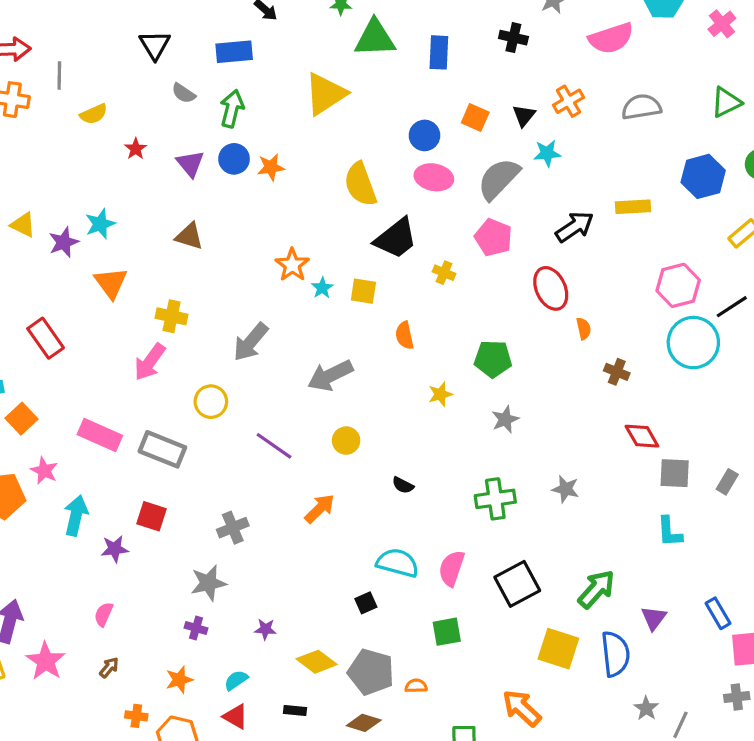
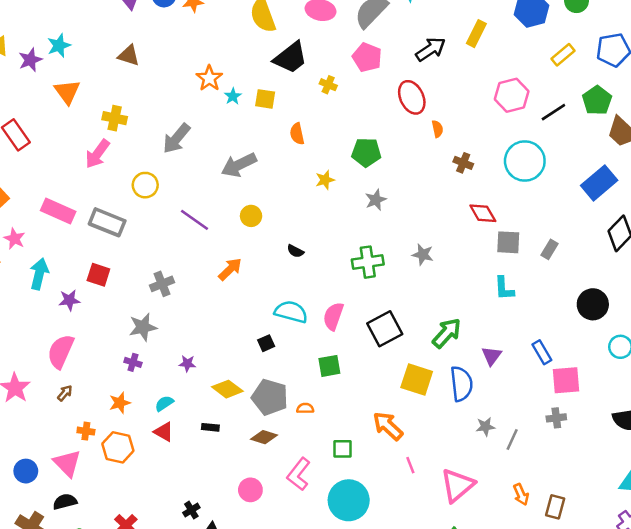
yellow rectangle: (633, 207) -> (476, 34), turned -60
cyan circle: (693, 343) -> (525, 161), moved
pink semicircle: (104, 614) -> (61, 351), size x1.8
gray star: (646, 708) -> (485, 427), turned 30

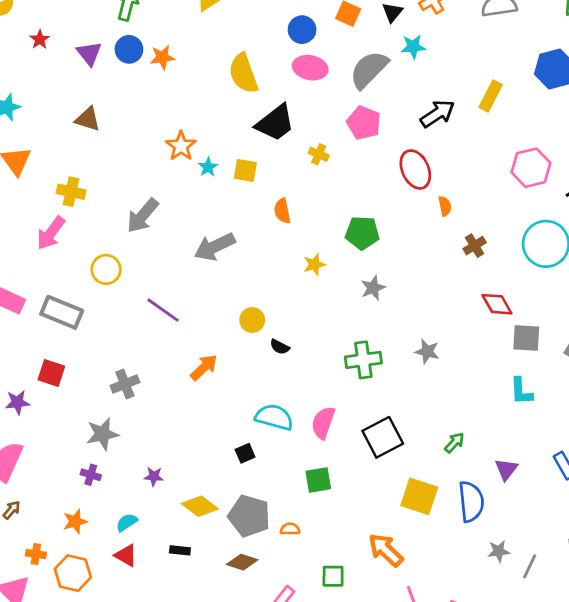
brown cross: (463, 163) -> (475, 246), turned 36
yellow circle: (251, 216) -> (252, 320), moved
green arrow: (447, 333) -> (454, 443), size x0.6

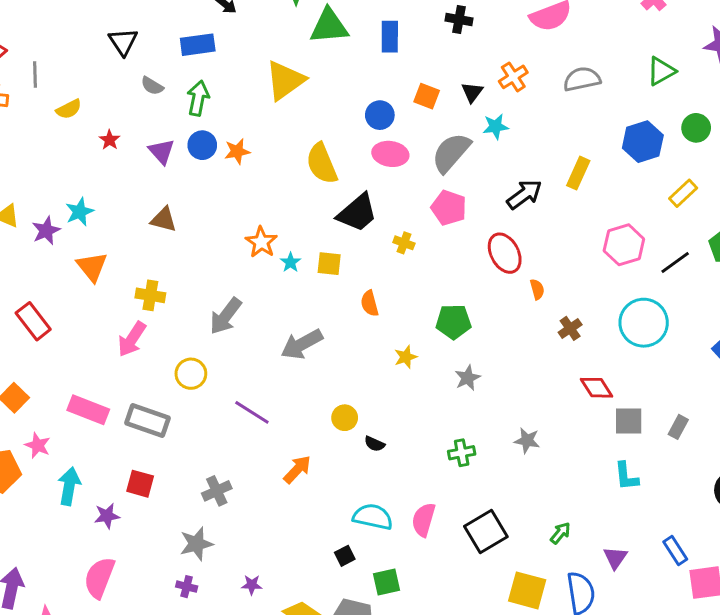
green cross: (363, 360) -> (462, 453), size x0.7
green square: (318, 480) -> (386, 582), moved

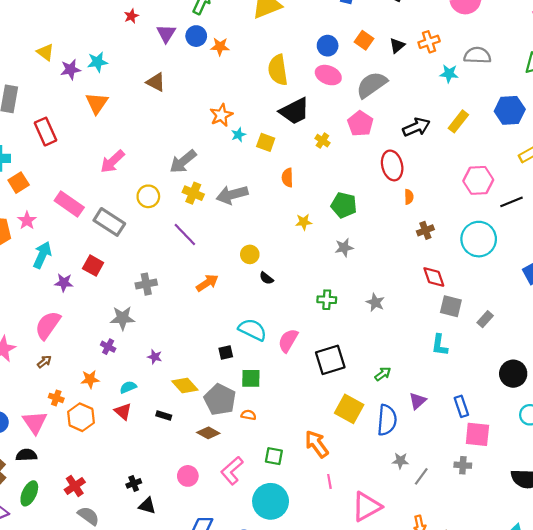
cyan star: (496, 127) -> (449, 74), moved
yellow cross: (150, 295) -> (193, 193), moved

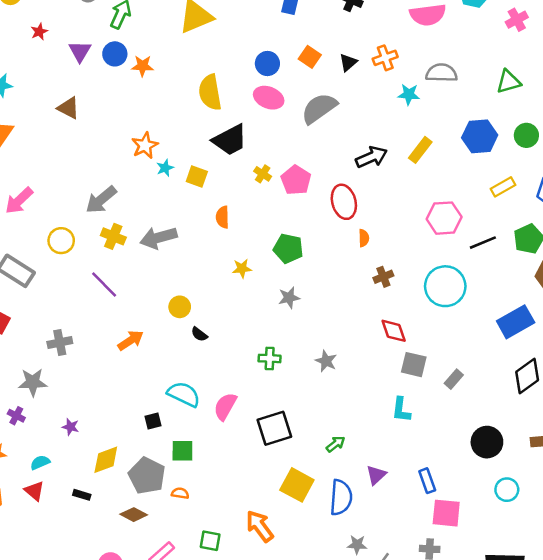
pink pentagon: (360, 124) -> (296, 180), moved
yellow diamond: (185, 385) -> (106, 460), turned -68

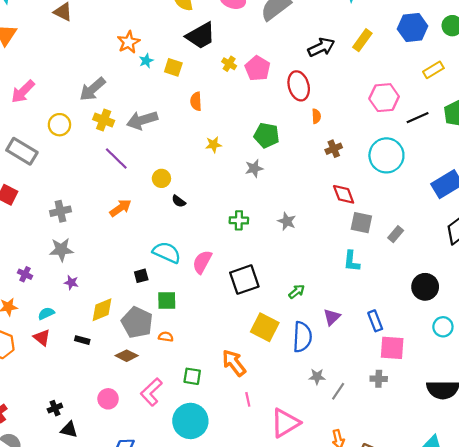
green pentagon: (288, 248) -> (267, 135), moved
purple line: (104, 284) -> (116, 158), moved
gray star: (33, 382) -> (61, 250), moved

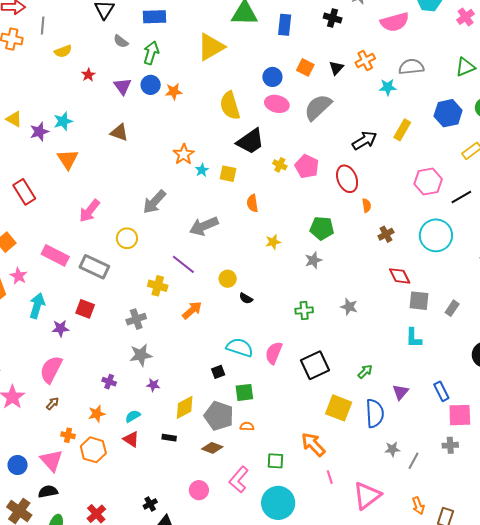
yellow cross: (104, 120) -> (158, 286), moved

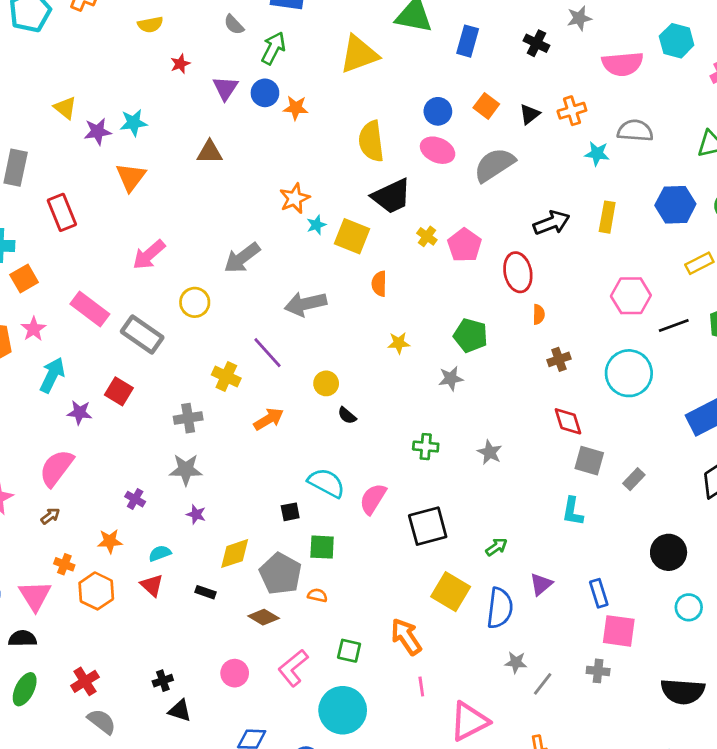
yellow rectangle: (402, 130) -> (607, 217), turned -30
brown triangle: (119, 132) -> (210, 152), turned -30
yellow square: (228, 174) -> (352, 236), size x1.4

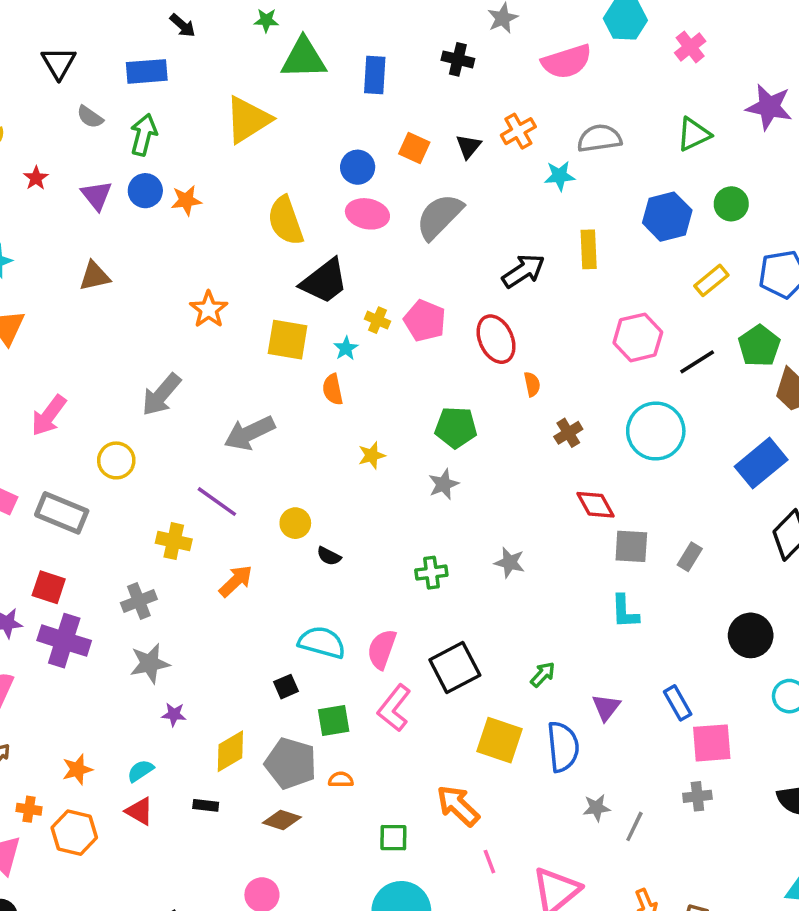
cyan star: (316, 225) -> (346, 348), moved
purple cross: (135, 499) -> (64, 641), moved, size x2.0
pink L-shape: (293, 668) -> (394, 708), moved

